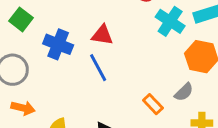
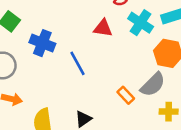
red triangle: (102, 35) -> (103, 28), moved
gray semicircle: (184, 92) -> (153, 85), size x1.5

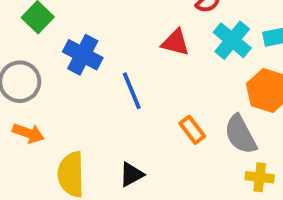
gray semicircle: (153, 85) -> (240, 134), turned 100
orange rectangle: (126, 95) -> (192, 130), moved

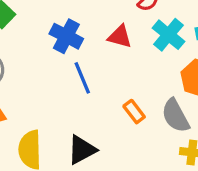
blue cross: (83, 55) -> (66, 36), moved
black triangle: (131, 174) -> (82, 150), size x1.4

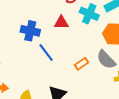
orange rectangle: (134, 112) -> (81, 64), turned -72

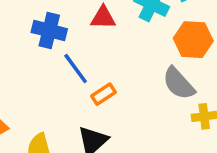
orange rectangle: (81, 64) -> (104, 94), moved

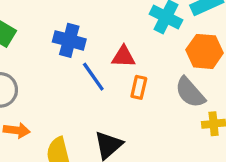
red triangle: (103, 18) -> (124, 57), moved
orange rectangle: (104, 94) -> (139, 87), moved, turned -45

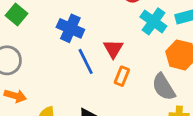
red triangle: (124, 57) -> (113, 49), turned 50

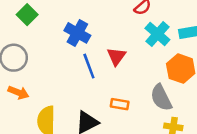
orange rectangle: (122, 76) -> (120, 104), moved, turned 72

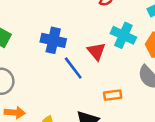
cyan cross: (157, 34) -> (123, 35), moved

